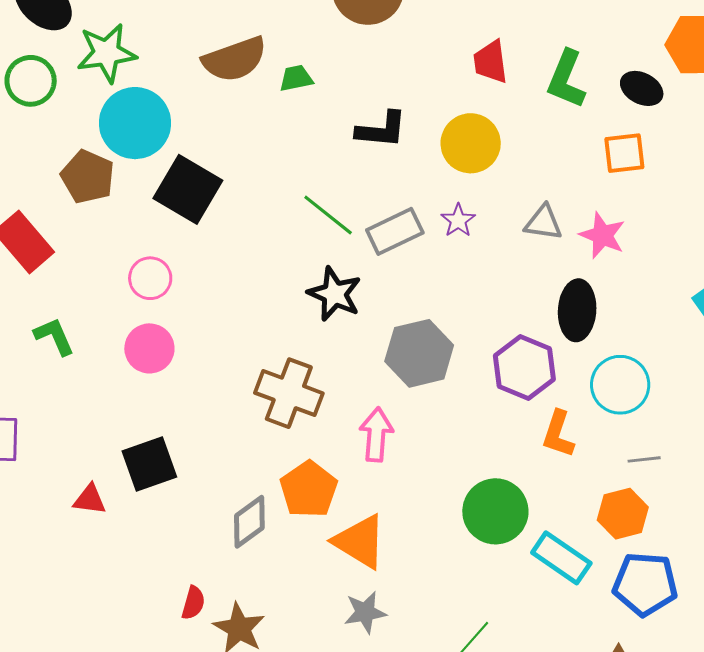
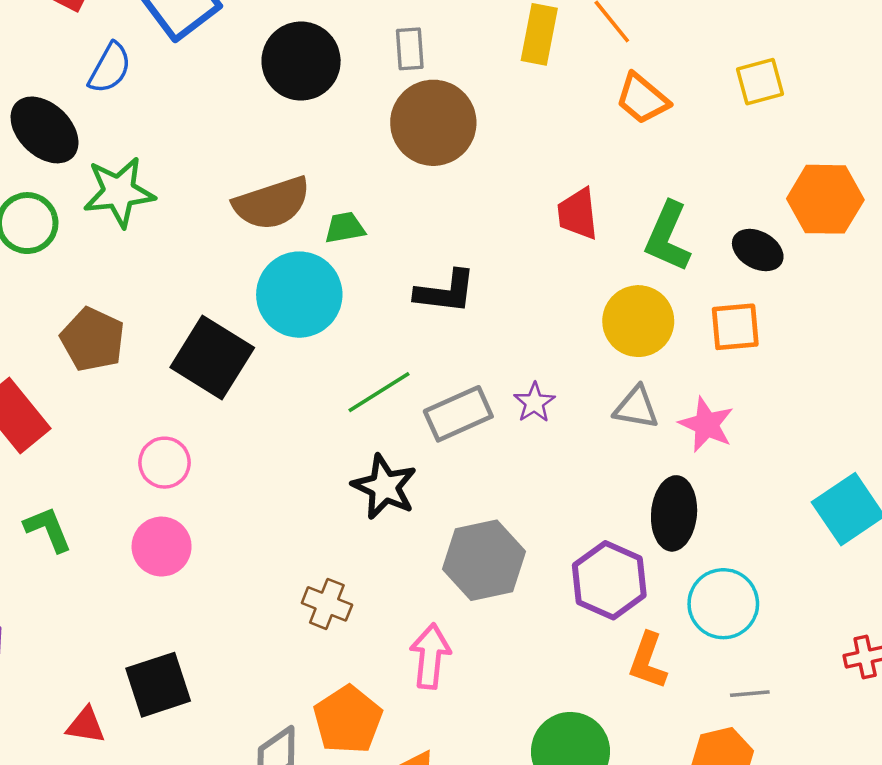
cyan circle: (135, 123) -> (299, 295), moved
yellow circle: (471, 143) -> (638, 321), moved
green line: (328, 215) -> (379, 392), turned -72
brown cross: (289, 393) -> (327, 604), size x0.6

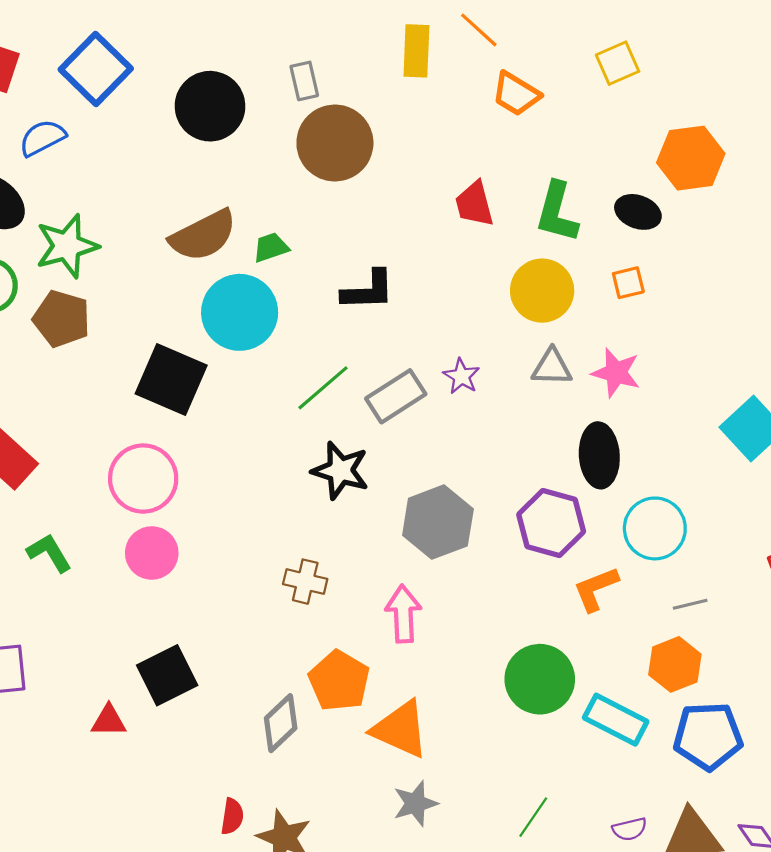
blue semicircle: (110, 68) -> (42, 138), turned -138
orange square: (735, 327) -> (628, 283), size x0.7
brown pentagon: (93, 339) -> (62, 319), moved
pink circle: (165, 463) -> (143, 479), size x1.5
orange L-shape: (648, 661) -> (596, 589), turned 57

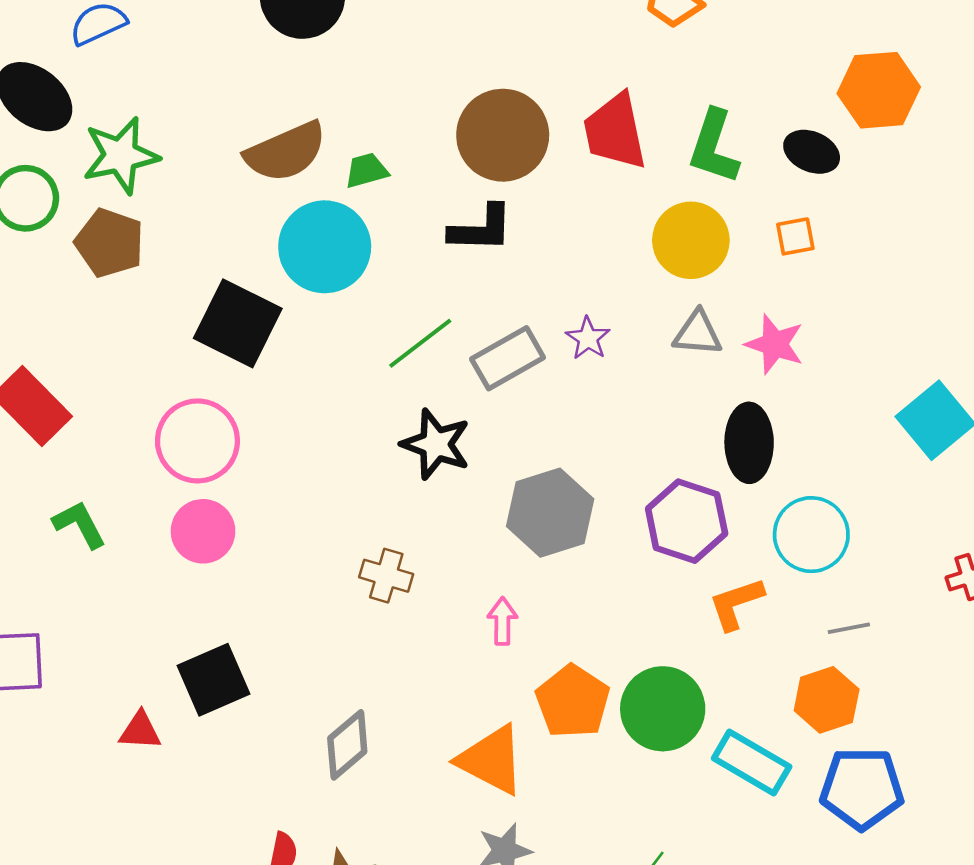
brown circle: (335, 143) -> (503, 135), moved
red trapezoid: (474, 204) -> (615, 131), size x1.4
pink arrow: (403, 614) -> (502, 621), size x0.7
orange pentagon: (339, 681) -> (573, 701), moved

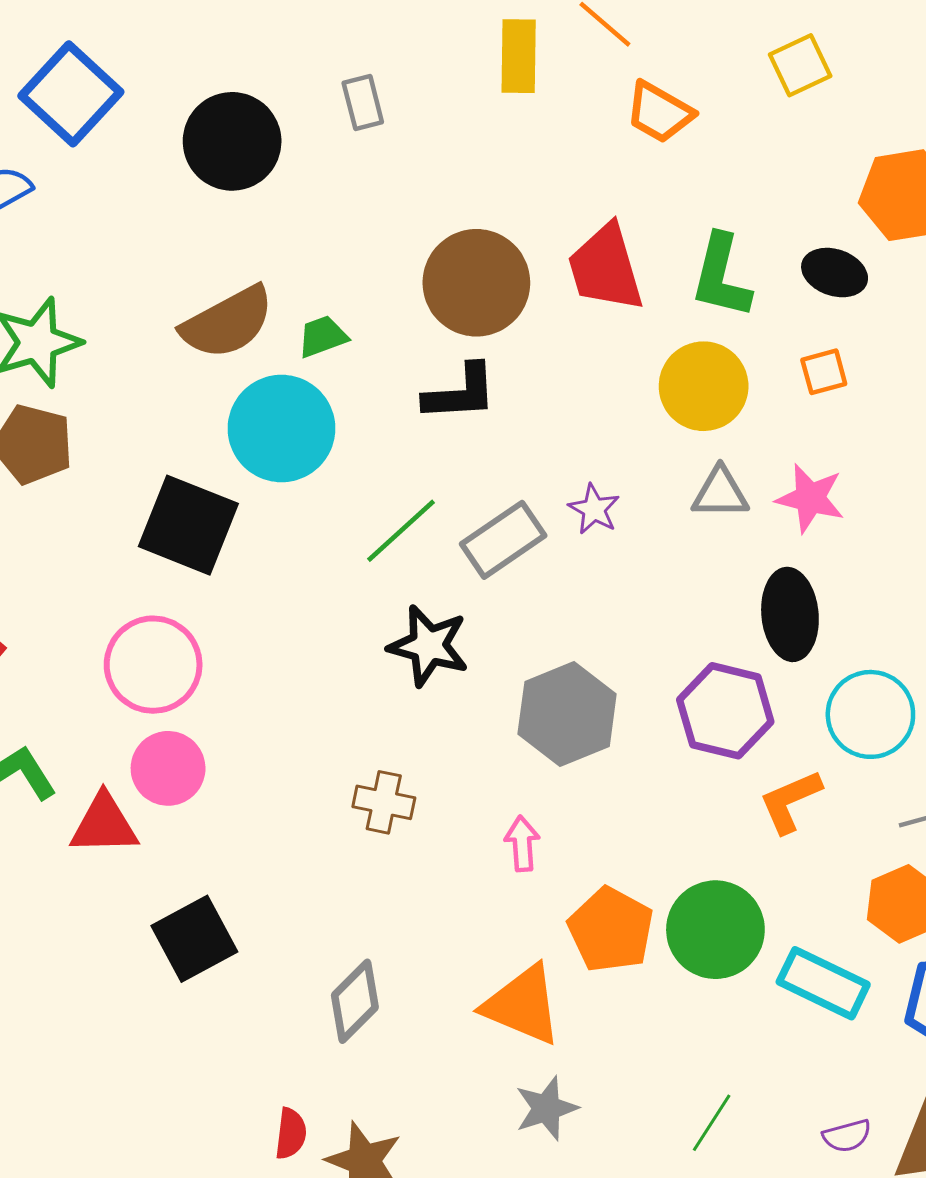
red triangle: (140, 731) -> (104, 824), moved, size x1.4

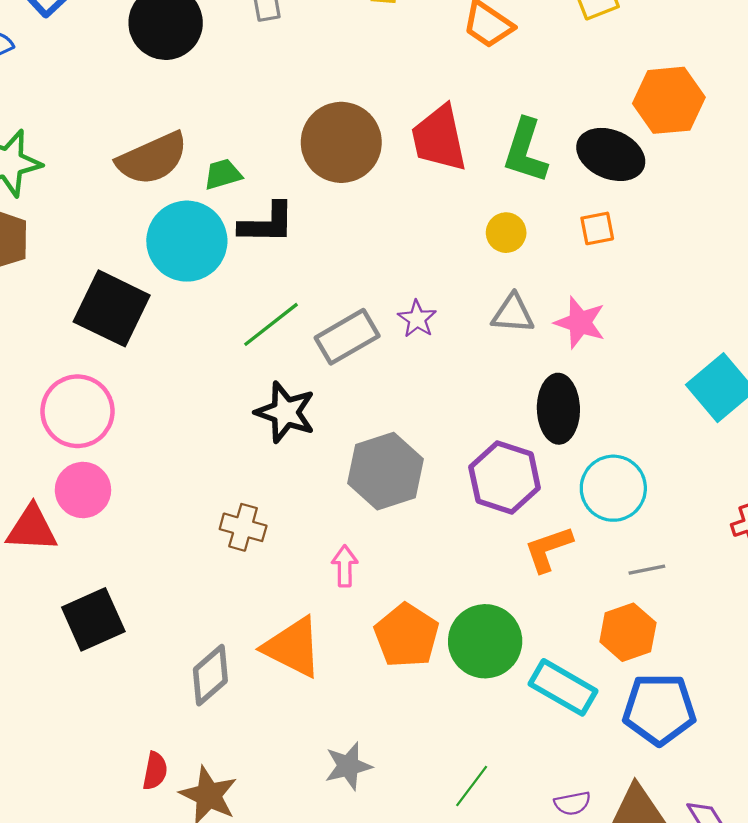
black ellipse: (835, 273) -> (611, 154), size x1.4
yellow circle: (704, 386) -> (506, 233), size x0.6
black L-shape: (460, 393) -> (267, 223), moved
orange triangle: (523, 1005) -> (293, 647), moved

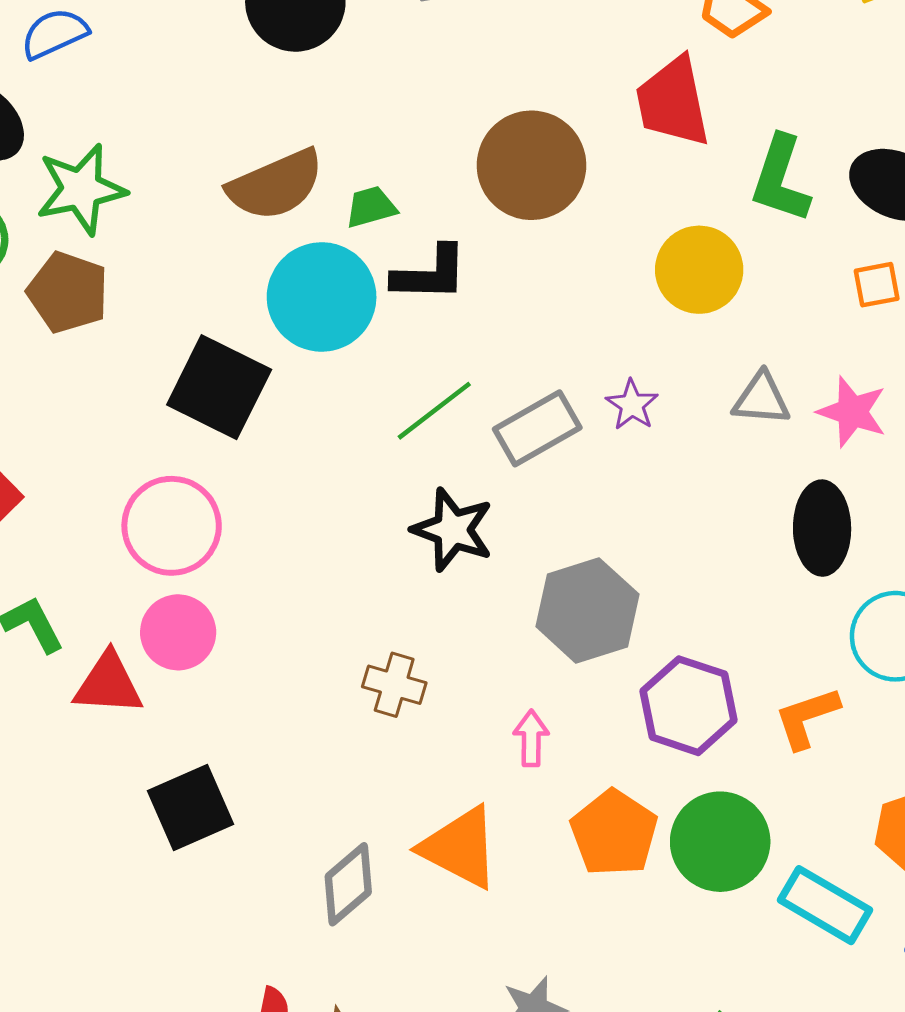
red trapezoid: (439, 138) -> (673, 102), moved
yellow circle: (506, 233) -> (699, 270), moved, size x1.6
purple hexagon: (505, 478) -> (689, 706), moved

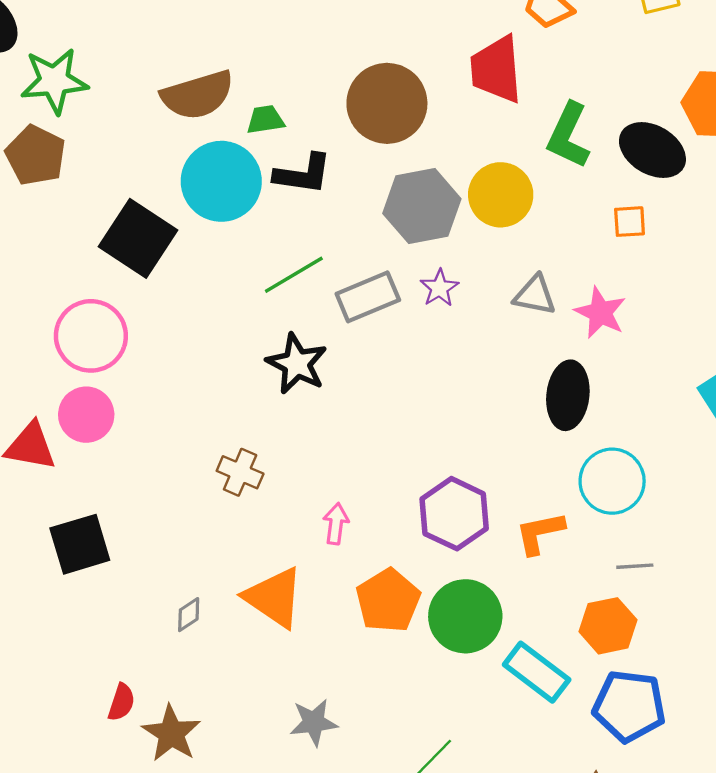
gray hexagon: (587, 610) -> (422, 206), moved
gray diamond: (348, 884) -> (189, 615), size x0.6

